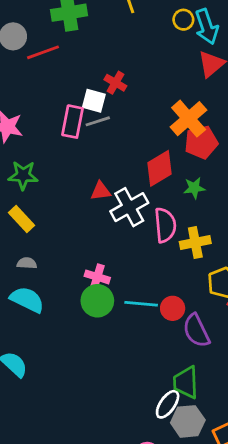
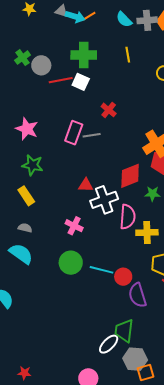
white square: (94, 101) -> (81, 82), moved
pink cross: (97, 277) -> (74, 226), moved
gray hexagon: (188, 421) -> (135, 359), moved

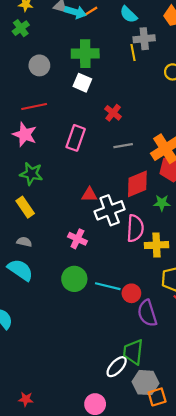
gray cross: (147, 20) -> (144, 39), moved
green cross: (23, 58) -> (21, 28), moved
red line: (61, 80) -> (34, 107), moved
gray line: (92, 135) -> (123, 146), moved

